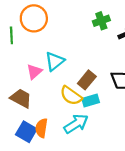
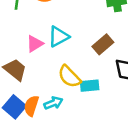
brown rectangle: (87, 80) -> (103, 44), moved
cyan arrow: (76, 124) -> (53, 103), moved, size x0.7

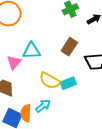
cyan triangle: (59, 37) -> (32, 51), turned 42

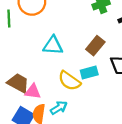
pink triangle: (14, 62) -> (33, 92), moved, turned 49
cyan rectangle: (68, 83) -> (89, 72), moved

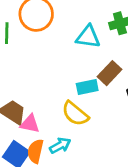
cyan triangle: (53, 45) -> (88, 37), moved
cyan rectangle: (89, 72) -> (87, 87), moved

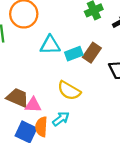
cyan triangle: (88, 37) -> (50, 45), moved
cyan rectangle: (87, 87) -> (74, 54), moved

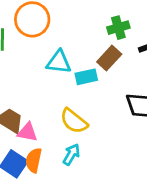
brown rectangle: (92, 53) -> (109, 58), moved
cyan arrow: (61, 119) -> (71, 154), moved, turned -30

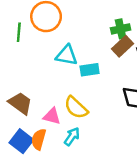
brown rectangle: (109, 58) -> (122, 46), moved
pink triangle: (27, 132) -> (52, 116), moved

